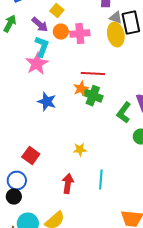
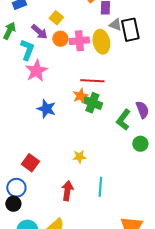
yellow ellipse: (116, 35) -> (101, 42), moved
cyan L-shape: (42, 47) -> (27, 50), moved

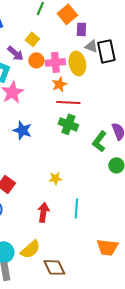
orange star: (80, 96) -> (59, 84), moved

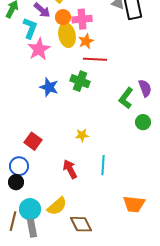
yellow ellipse: (77, 63) -> (67, 35), moved
green cross: (68, 124) -> (80, 81), moved
red arrow: (43, 212) -> (70, 169), turned -36

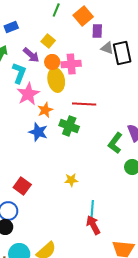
orange star: (86, 41) -> (45, 110), moved
red arrow: (70, 169) -> (93, 225), moved

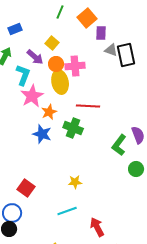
cyan line: (92, 210) -> (67, 211), moved, turned 66

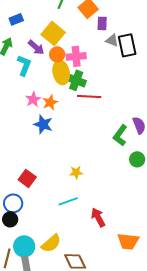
yellow square: (52, 43) -> (53, 33), size x1.6
pink star: (32, 96) -> (33, 99), moved, size x0.7
green cross: (73, 128) -> (76, 80), moved

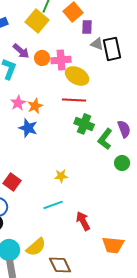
yellow square: (53, 33) -> (37, 21), moved
yellow ellipse: (61, 72) -> (77, 76), moved, turned -50
green cross: (76, 80) -> (84, 124), moved

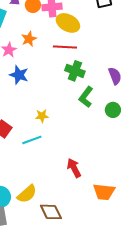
orange star: (35, 106) -> (29, 39), moved
green L-shape: (105, 139) -> (86, 97), moved
yellow star: (61, 176) -> (42, 116), moved
cyan line: (53, 205) -> (32, 140), moved

